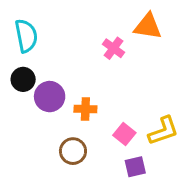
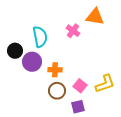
cyan semicircle: (26, 36) -> (40, 37), moved
brown circle: (73, 151) -> (57, 91), moved
purple square: (135, 167) -> (78, 107), moved

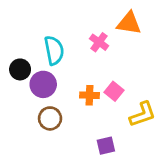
orange cross: (55, 70) -> (89, 95), moved
pink square: (80, 86) -> (114, 91), moved
brown circle: (57, 91) -> (50, 118), moved

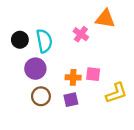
black circle: (20, 69) -> (20, 40), moved
pink square: (114, 91) -> (93, 74), turned -32
purple square: (106, 146) -> (71, 100), moved

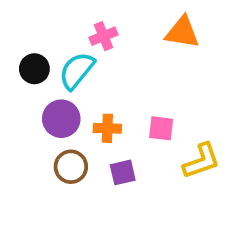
pink cross: (81, 34) -> (104, 36), moved, turned 32
cyan semicircle: (44, 41) -> (77, 71), turned -130
orange cross: (73, 77) -> (107, 128), moved

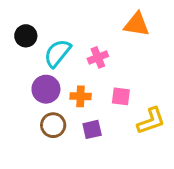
pink cross: (104, 36) -> (98, 57), moved
black circle: (34, 69) -> (26, 36), moved

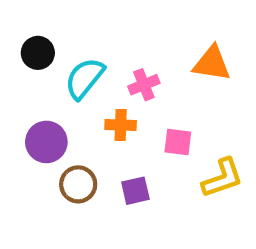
orange triangle: (137, 24) -> (212, 63), moved
purple circle: (46, 89) -> (46, 142), moved
orange cross: (81, 96) -> (121, 125), moved

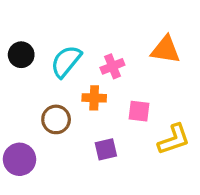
black circle: (38, 53) -> (21, 55), moved
purple circle: (46, 142) -> (20, 159), moved
brown circle: (78, 184) -> (56, 119), moved

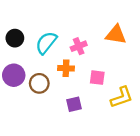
purple circle: (20, 159) -> (14, 75), moved

